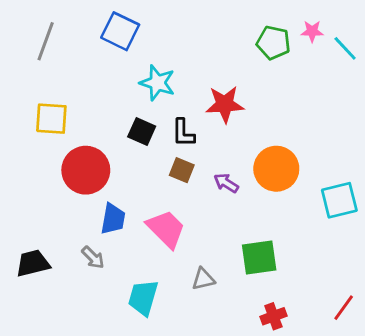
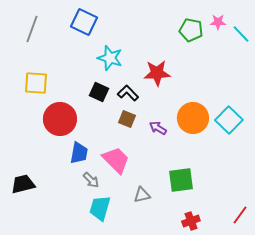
black L-shape: (183, 133) -> (128, 93), turned 135
cyan square: (339, 200) -> (229, 120), moved, turned -32
gray arrow: (93, 258) -> (91, 180), moved

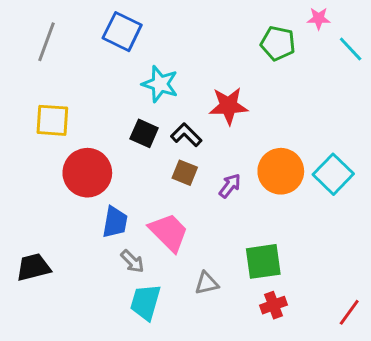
pink star: (218, 22) -> (319, 18), moved
purple arrow: (158, 128) -> (230, 186), turned 96
red cross: (191, 221) -> (274, 305), moved

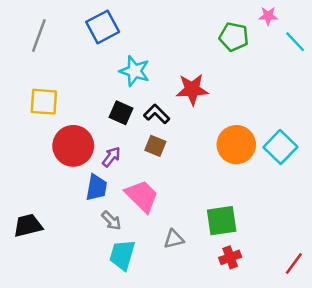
blue square: (122, 32) -> (103, 27), turned 36
purple arrow: (230, 186) -> (111, 157), moved

